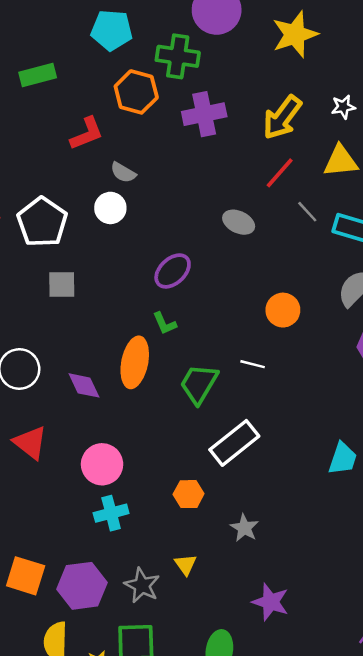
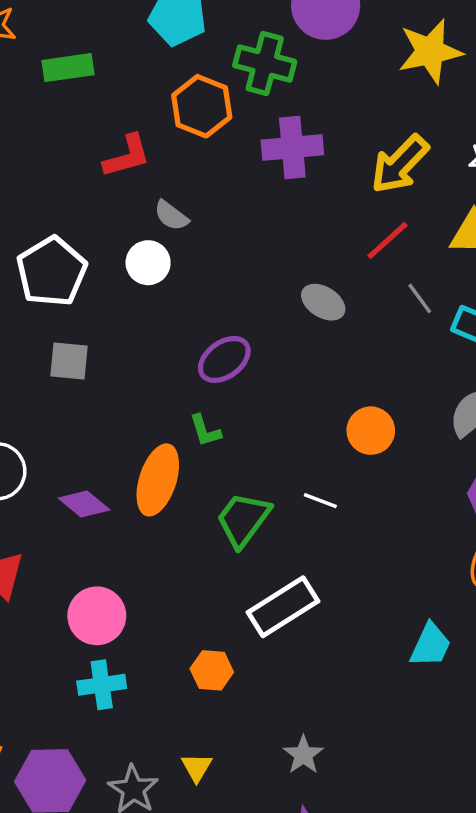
purple diamond: (84, 385) -> (84, 504), turned -32
gray star: (244, 528) -> (303, 755), moved

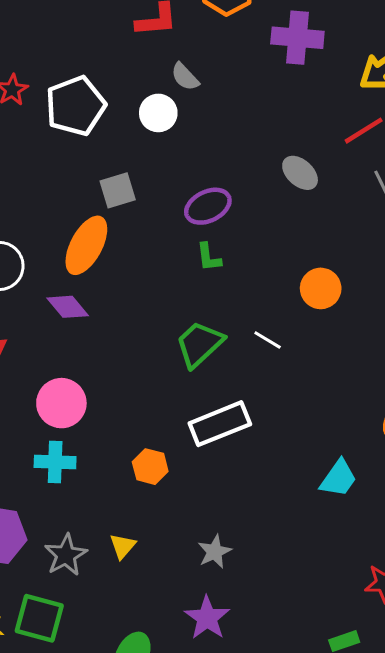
gray square: (69, 361) -> (118, 190), moved, turned -33
green L-shape: (205, 431) -> (209, 257), moved
orange ellipse: (158, 480) -> (86, 245), moved

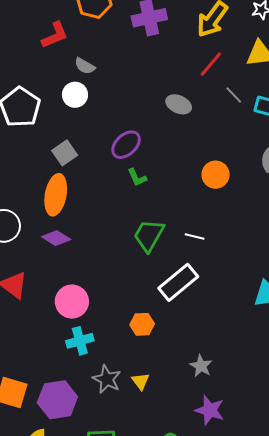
white line: (268, 340) -> (195, 236), moved
gray star: (66, 555) -> (107, 379), moved

